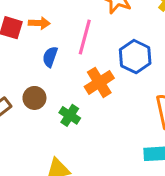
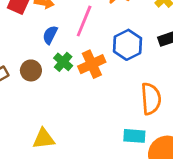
green cross: (70, 115) -> (63, 62), moved

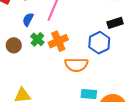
blue hexagon: (128, 45) -> (99, 43), moved
orange semicircle: (151, 99) -> (76, 65), moved, turned 95

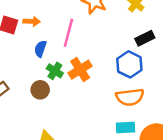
brown circle: (14, 45) -> (40, 90), moved
orange semicircle: (76, 65) -> (130, 97), moved

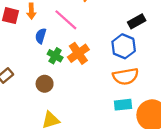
orange arrow: (32, 21) -> (31, 11), turned 88
pink line: (68, 33) -> (66, 20), turned -60
brown circle: (40, 90) -> (45, 84), moved

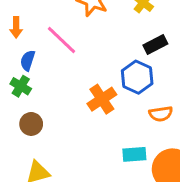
orange cross: (78, 53) -> (102, 99), moved
green cross: (55, 56) -> (21, 86), moved
orange semicircle: (126, 76) -> (161, 114), moved, size x0.7

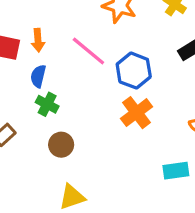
blue semicircle: (28, 60) -> (38, 76), moved
blue hexagon: (137, 77) -> (134, 71), moved

